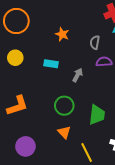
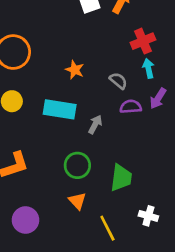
gray semicircle: (95, 42) -> (118, 81), turned 120
cyan rectangle: (51, 64) -> (60, 109), size x1.6

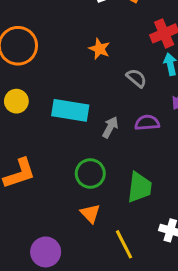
orange star: (75, 70) -> (99, 49), moved
purple semicircle: (131, 107) -> (147, 123), moved
purple circle: (25, 220) -> (46, 252), moved

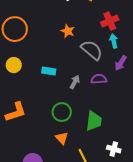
gray semicircle: (136, 78) -> (92, 50), size x1.6
cyan rectangle: (70, 110) -> (49, 71), size x0.6

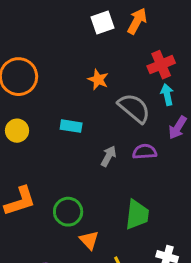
cyan rectangle: (49, 71) -> (71, 126), moved
green circle: (62, 112) -> (68, 212), moved

